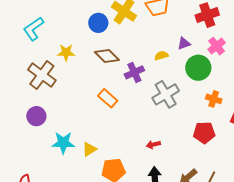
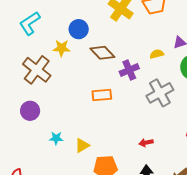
blue circle: (98, 23) -> (79, 29), moved
orange rectangle: (108, 98) -> (102, 95), turned -48
cyan star: (63, 143) -> (56, 138), size x0.6

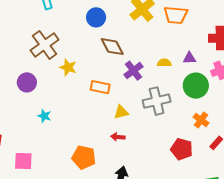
yellow star: (62, 48) -> (68, 67), moved
purple cross: (129, 70) -> (133, 71), turned -30
red arrow: (146, 143) -> (118, 137), moved
yellow triangle: (82, 145) -> (121, 112), moved

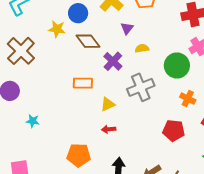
blue circle: (96, 17) -> (78, 13), moved
purple triangle: (189, 58) -> (127, 28), moved, turned -40
yellow star: (68, 67) -> (57, 29), moved

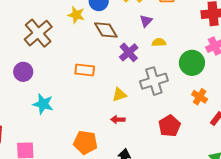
orange rectangle: (83, 83) -> (85, 70), moved
cyan star: (33, 121) -> (43, 104), size x1.5
red pentagon: (174, 130) -> (169, 126), moved, turned 30

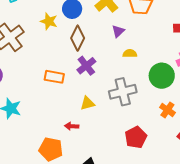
brown diamond: (106, 30) -> (78, 38), turned 55
purple cross: (129, 52) -> (86, 66), moved
red arrow: (118, 120) -> (72, 126), moved

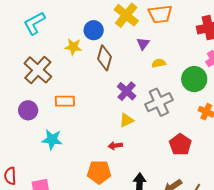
purple cross: (86, 66) -> (127, 91), moved
orange rectangle: (54, 77) -> (65, 101), moved

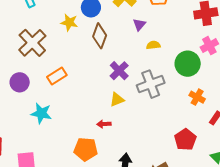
orange rectangle: (65, 101) -> (57, 76), turned -36
red pentagon: (180, 145) -> (185, 140), moved

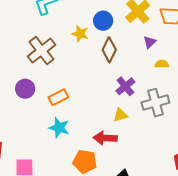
orange rectangle: (57, 76) -> (58, 97), moved
cyan star: (41, 113) -> (59, 128), moved
red arrow: (104, 124) -> (105, 138), size x1.6

